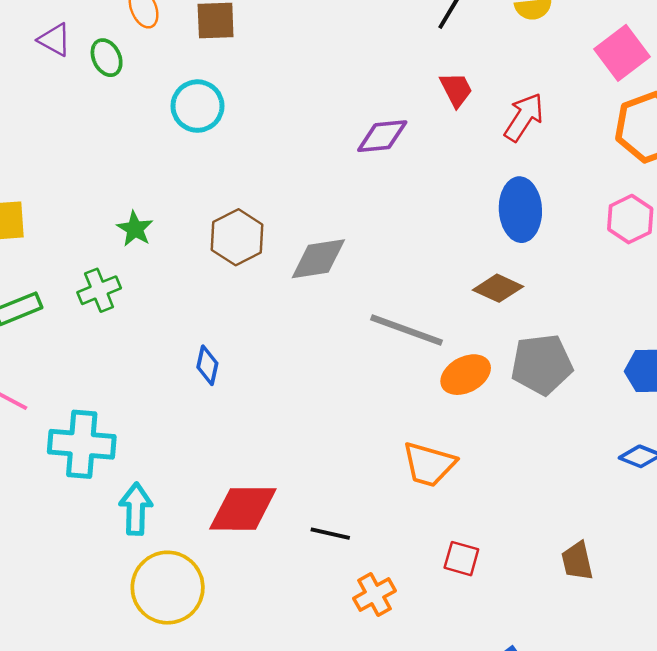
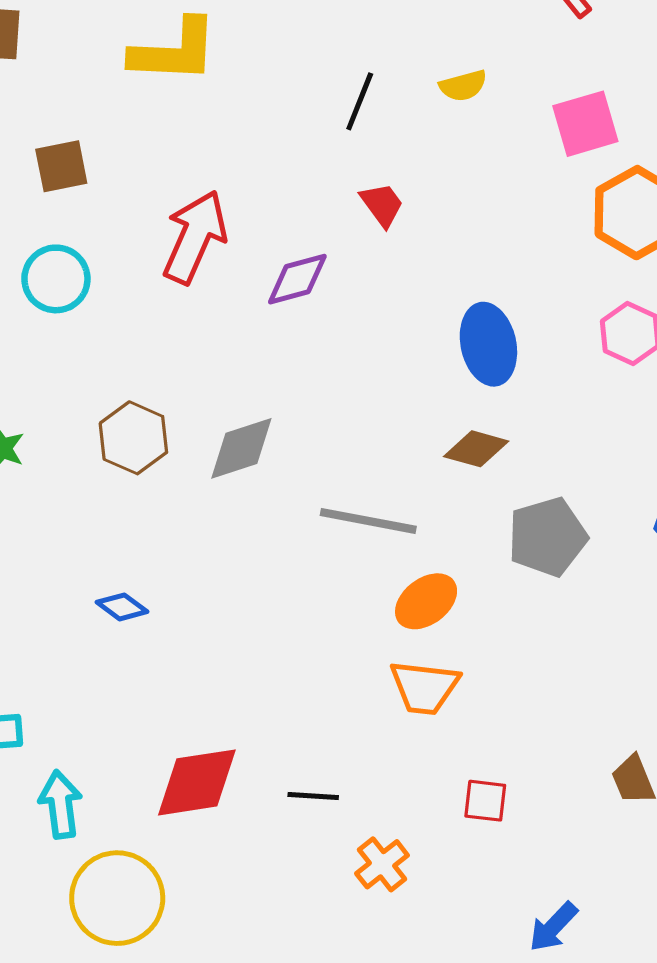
pink square: (622, 53) -> (585, 124), turned 30
red arrow: (524, 117) -> (195, 237), moved, size x1.4
blue diamond: (207, 365) -> (122, 607), turned -57
orange ellipse: (466, 375) -> (426, 601), moved

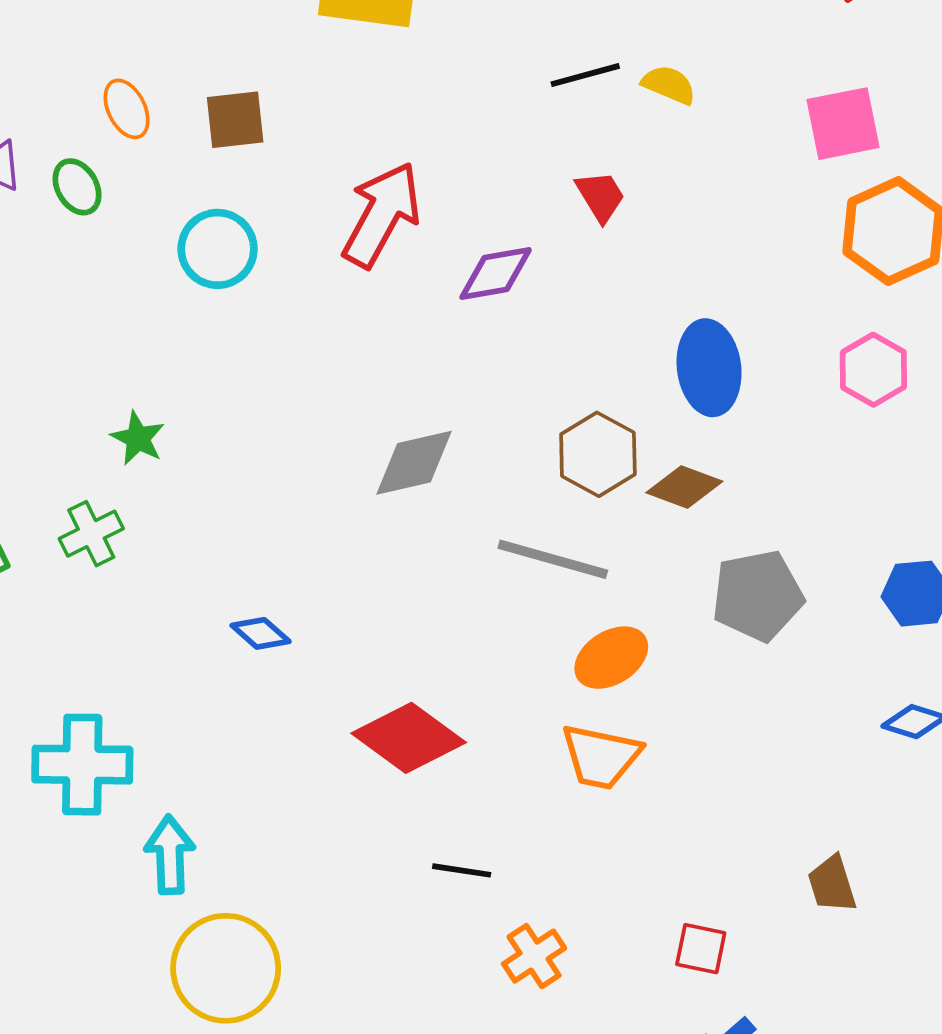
yellow semicircle: (463, 86) -> (669, 85), moved, turned -147
black line: (360, 101) -> (585, 75), turned 48
brown hexagon: (133, 438) -> (598, 454), moved
red diamond: (197, 782) -> (409, 738), moved, turned 40
red square: (485, 801) -> (701, 949), moved

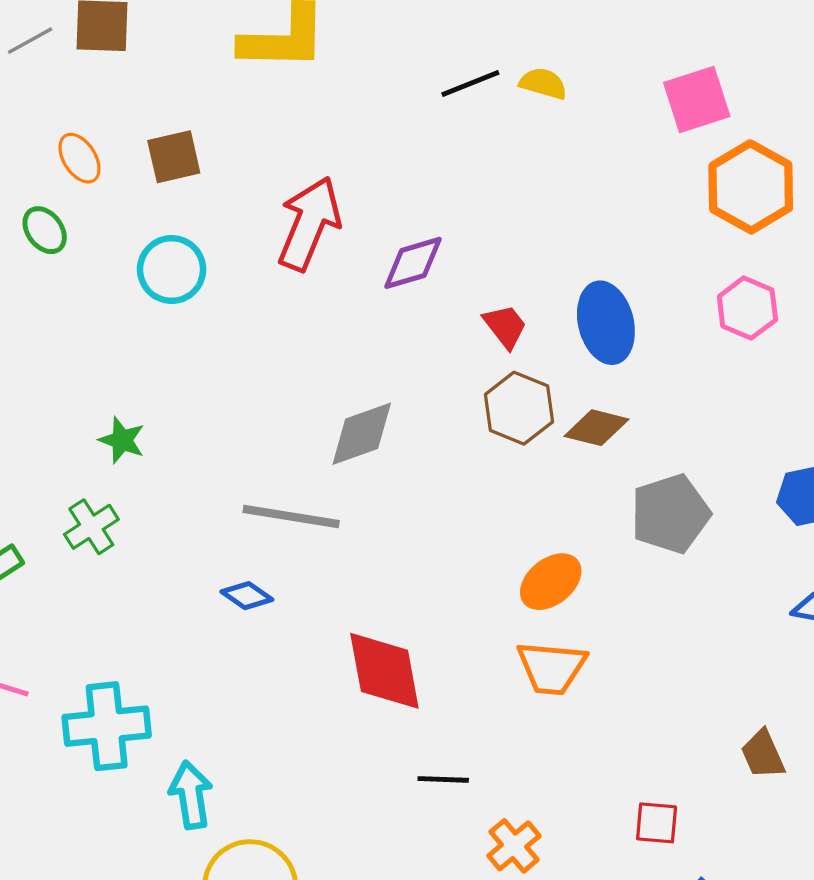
red trapezoid: (601, 196) -> (505, 326), moved
gray line: (553, 559) -> (291, 516), moved
red diamond: (409, 738) -> (384, 671), turned 50

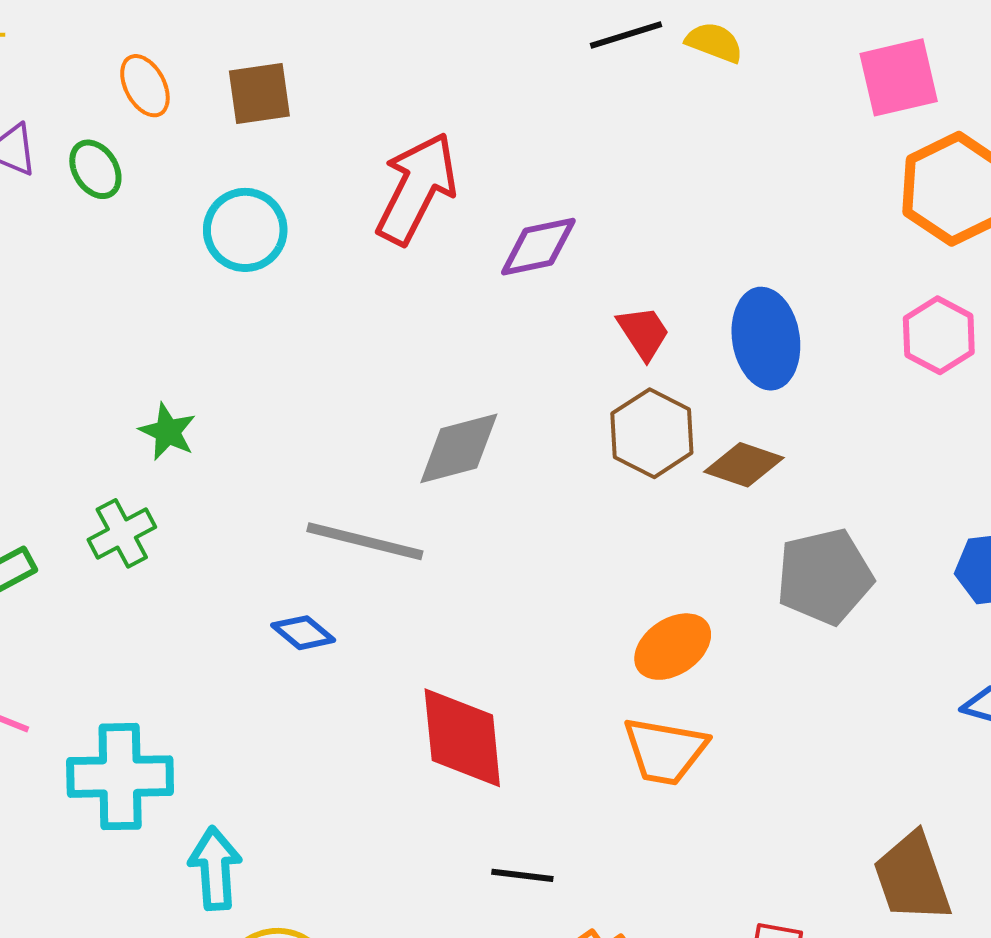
brown trapezoid: (763, 754) -> (912, 877), size x1.5

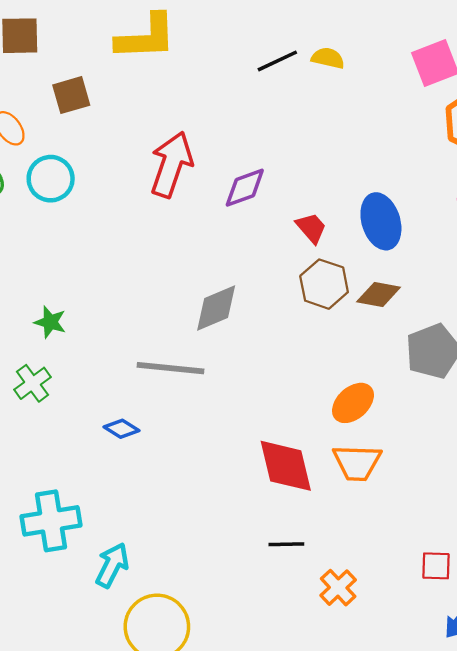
brown square: (259, 94) -> (71, 95), moved
cyan circle: (245, 230) -> (51, 179), moved
blue diamond: (303, 633) -> (121, 429), moved
red diamond: (462, 738) -> (286, 466), moved
cyan arrow: (215, 868) -> (112, 565), turned 39

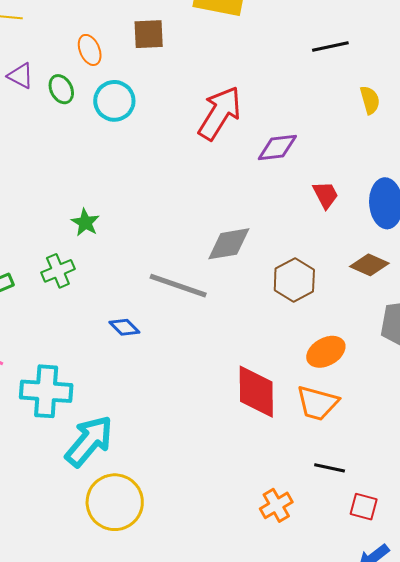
yellow semicircle: (328, 58) -> (370, 100), moved, turned 48
brown hexagon: (324, 284) -> (294, 280), moved
black line: (286, 544) -> (330, 468), moved
cyan arrow: (112, 565) -> (89, 441), size x1.4

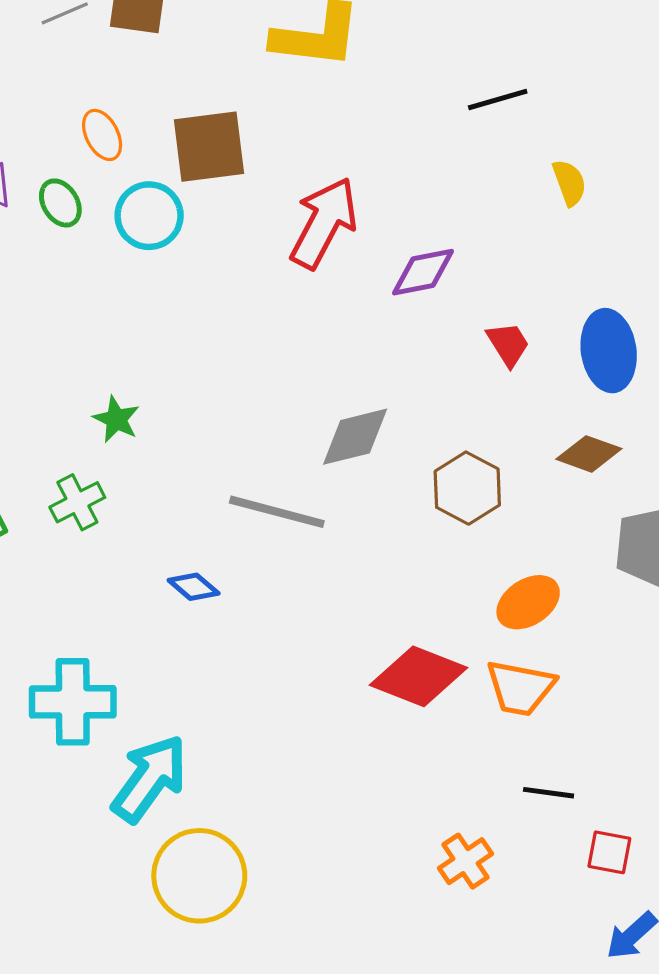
brown square: (149, 34) -> (209, 147), moved, size x1.4
red diamond: (256, 392) -> (418, 676), turned -64

